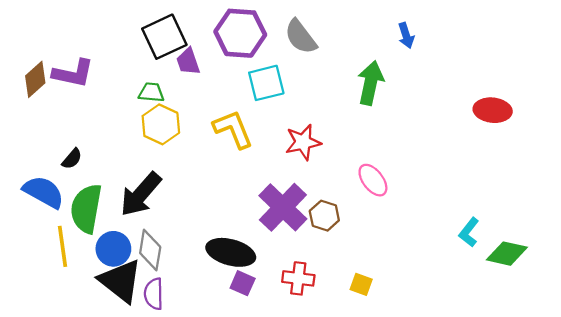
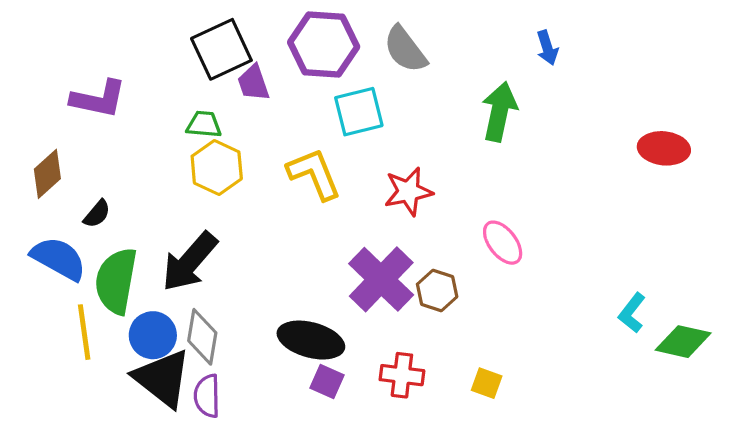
brown diamond: (35, 79) -> (47, 174), moved

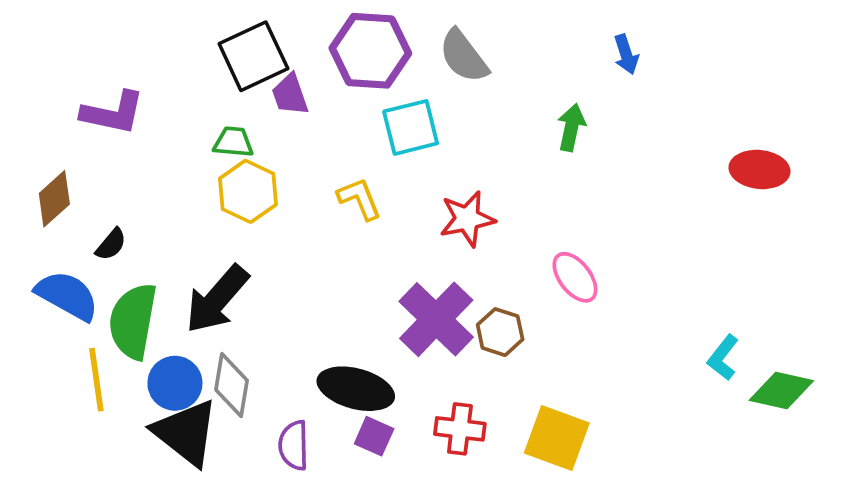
green arrow: (499, 112) -> (571, 127), size x0.7
yellow L-shape: (314, 174) -> (359, 199), size x0.7
yellow square: (487, 383) -> (557, 438), size x1.8
purple semicircle: (207, 396) -> (294, 445), moved

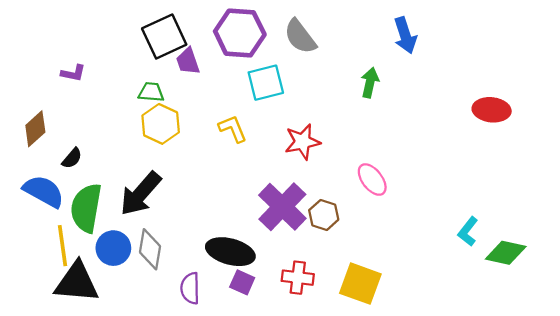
blue arrow: (626, 54) -> (405, 35), size x1.4
purple L-shape: (113, 113) -> (73, 73), size x0.6
black triangle: (186, 433) -> (77, 282), moved, turned -33

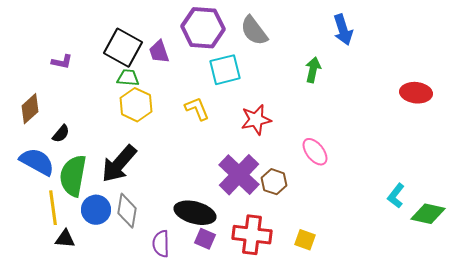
black square: (164, 37) -> (123, 48), moved, turned -36
red cross: (298, 278) -> (252, 235), size x1.4
black triangle: (77, 282) -> (65, 239), size x0.5
yellow square: (360, 284) -> (305, 240), size x0.6

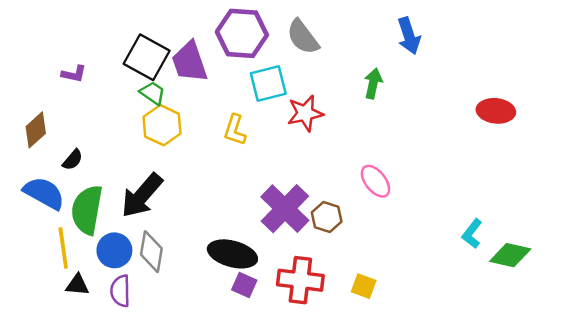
purple trapezoid: (159, 52) -> (190, 62), size x1.5
green trapezoid: (128, 78) -> (153, 93), turned 30
yellow L-shape: (197, 109) -> (235, 130), turned -140
red star: (256, 120) -> (305, 113), moved
purple semicircle: (161, 244) -> (120, 291), moved

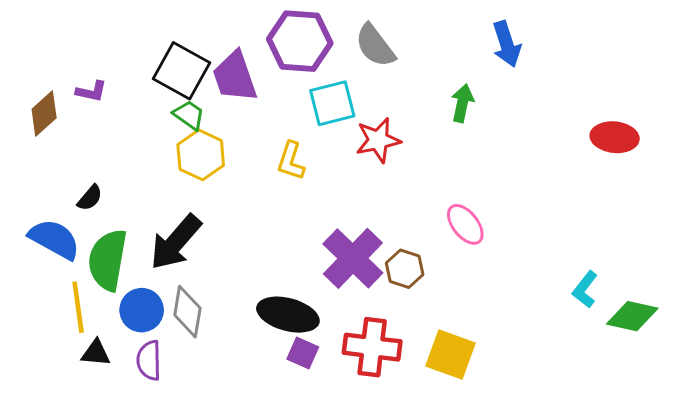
brown diamond: (36, 130) -> (44, 114), moved
yellow square: (364, 286) -> (451, 354), size x1.6

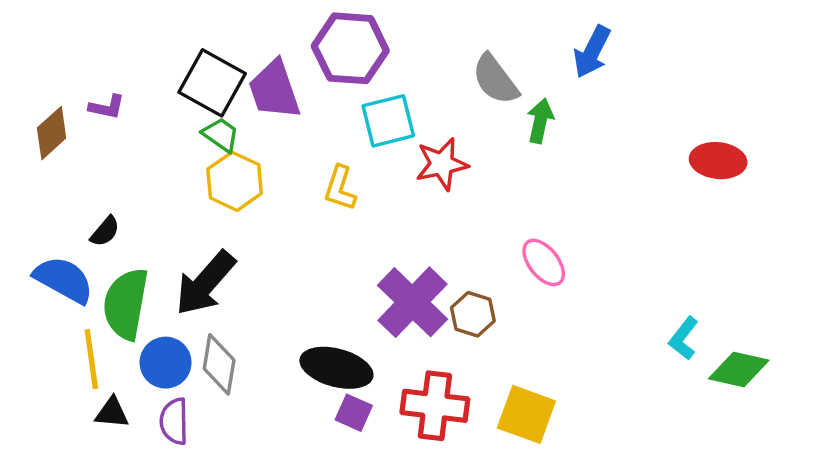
blue arrow: (507, 44) -> (592, 52), turned 45
gray semicircle: (375, 46) -> (495, 79), moved

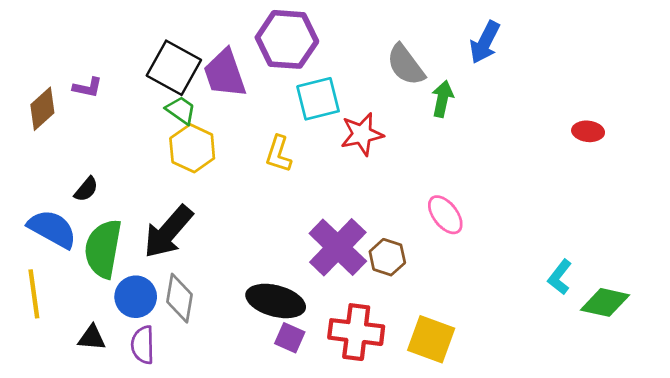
red ellipse: (718, 161) -> (588, 131), size x0.7
yellow line: (91, 359) -> (34, 294), moved

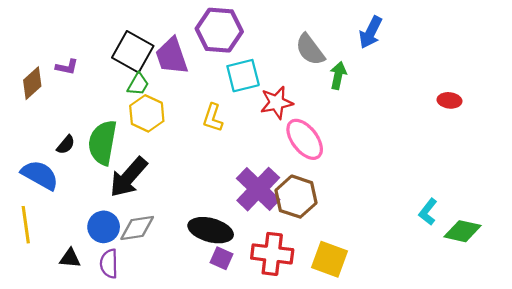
green trapezoid: (181, 110) -> (138, 84), turned 85
pink ellipse: (445, 215) -> (305, 139), moved, size x1.4
green semicircle: (103, 249) -> (102, 143), moved
brown hexagon: (387, 257) -> (296, 197), size x1.5
gray diamond: (179, 298) -> (137, 228), turned 72

